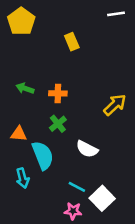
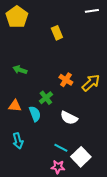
orange cross: (58, 93) -> (66, 80), moved, turned 32
cyan semicircle: (43, 155) -> (35, 114), moved, size x0.7

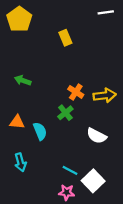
yellow arrow: (91, 83) -> (105, 95), turned 36
green cross: (46, 98) -> (65, 113), moved
white semicircle: (69, 118) -> (97, 136), moved

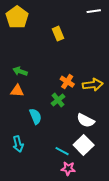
orange triangle: (17, 122) -> (17, 91), moved
white square: (93, 181) -> (84, 145), moved
pink star: (67, 192) -> (68, 169), moved

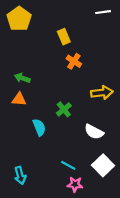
orange cross: (67, 82) -> (74, 61), moved
cyan arrow: (18, 144) -> (20, 175), moved
white square: (84, 145) -> (103, 165), moved

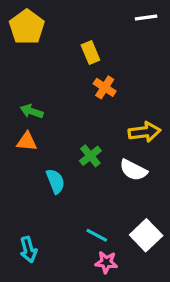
white semicircle: (94, 132) -> (133, 170), moved

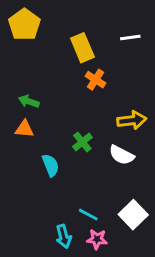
white line: (146, 17) -> (130, 38), moved
yellow rectangle: (90, 52) -> (82, 48), size x1.4
cyan arrow: (28, 250) -> (64, 236), moved

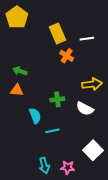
white line: (130, 38) -> (87, 39), moved
green cross: (82, 142) -> (57, 99), turned 32
cyan line: (88, 215) -> (52, 131), moved, turned -40

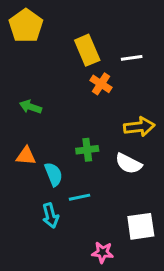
orange triangle: (17, 90) -> (26, 156), moved
white square: (93, 150) -> (141, 226), turned 36
cyan arrow: (44, 165) -> (50, 216), moved

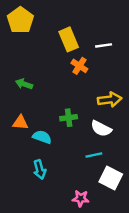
cyan semicircle: (54, 174) -> (42, 137), turned -48
cyan line: (80, 197) -> (94, 155), moved
white square: (141, 226) -> (111, 178), turned 35

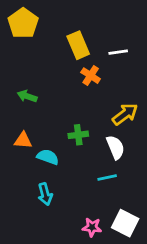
yellow arrow: (110, 100) -> (125, 114), turned -30
white semicircle: (101, 129) -> (115, 147), turned -140
white square: (111, 178) -> (125, 223), moved

